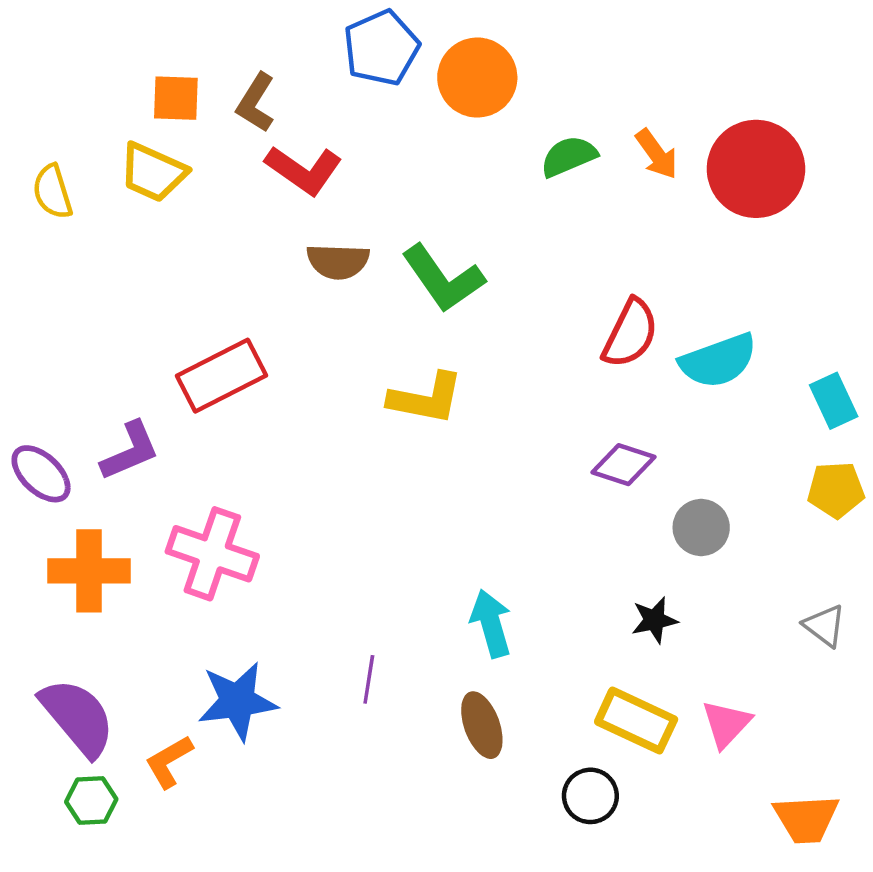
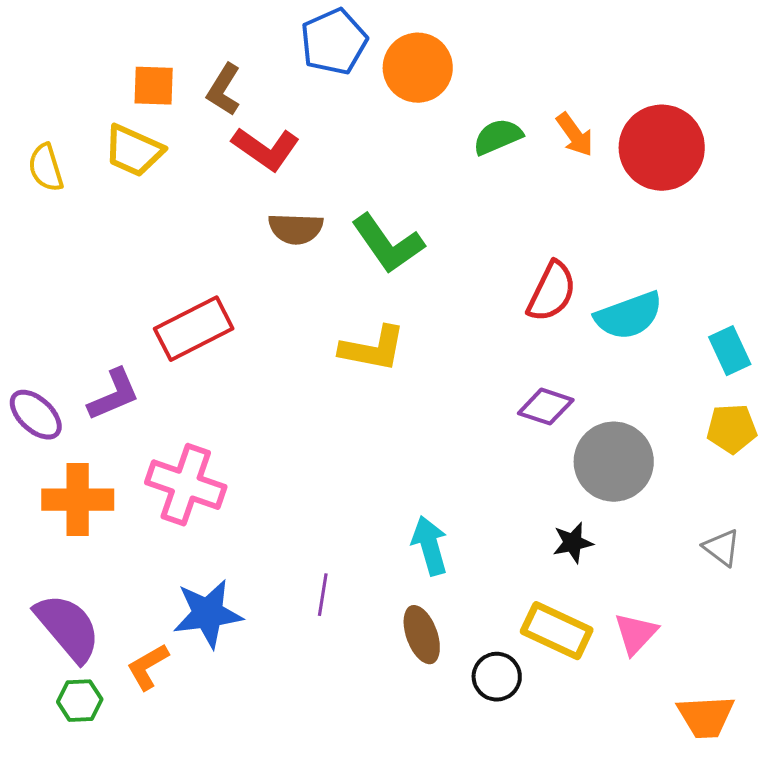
gray circle: (701, 528) -> (614, 462), size x1.6
black circle: (590, 796) -> (497, 677), moved

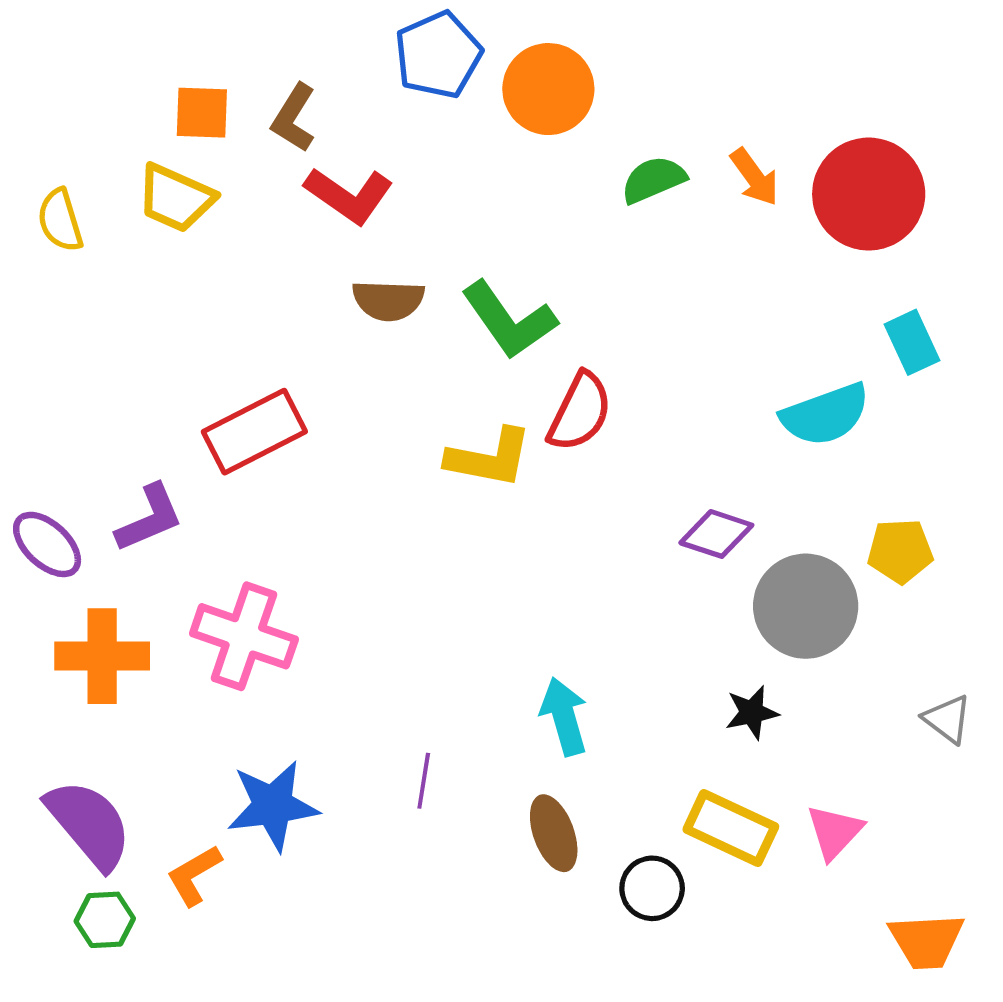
red semicircle: (552, 292) -> (580, 412), moved
cyan rectangle: (730, 351) -> (912, 342), moved
yellow pentagon: (732, 429) -> (900, 551), moved

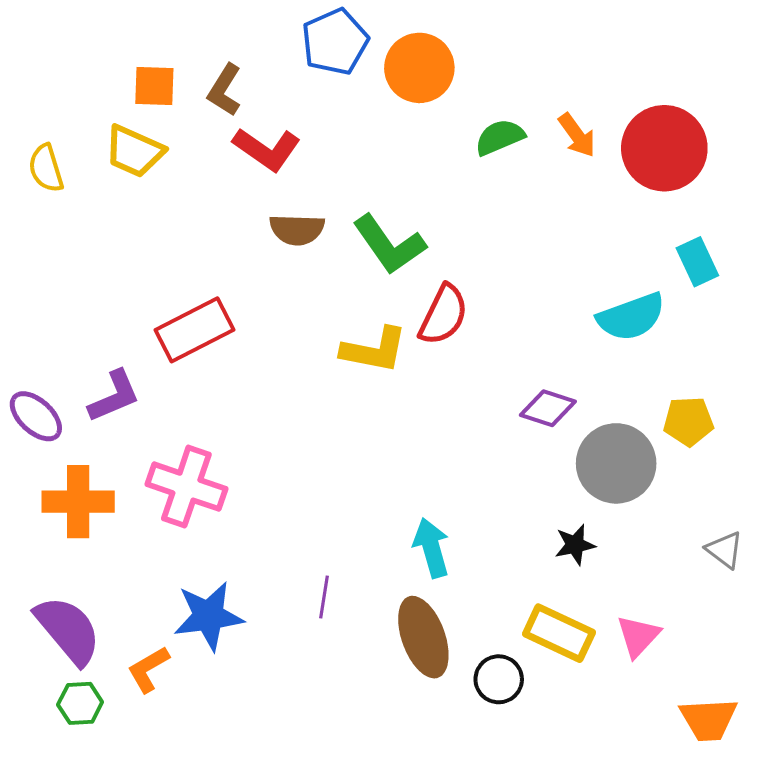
brown ellipse: (554, 833) -> (423, 637), size x1.4

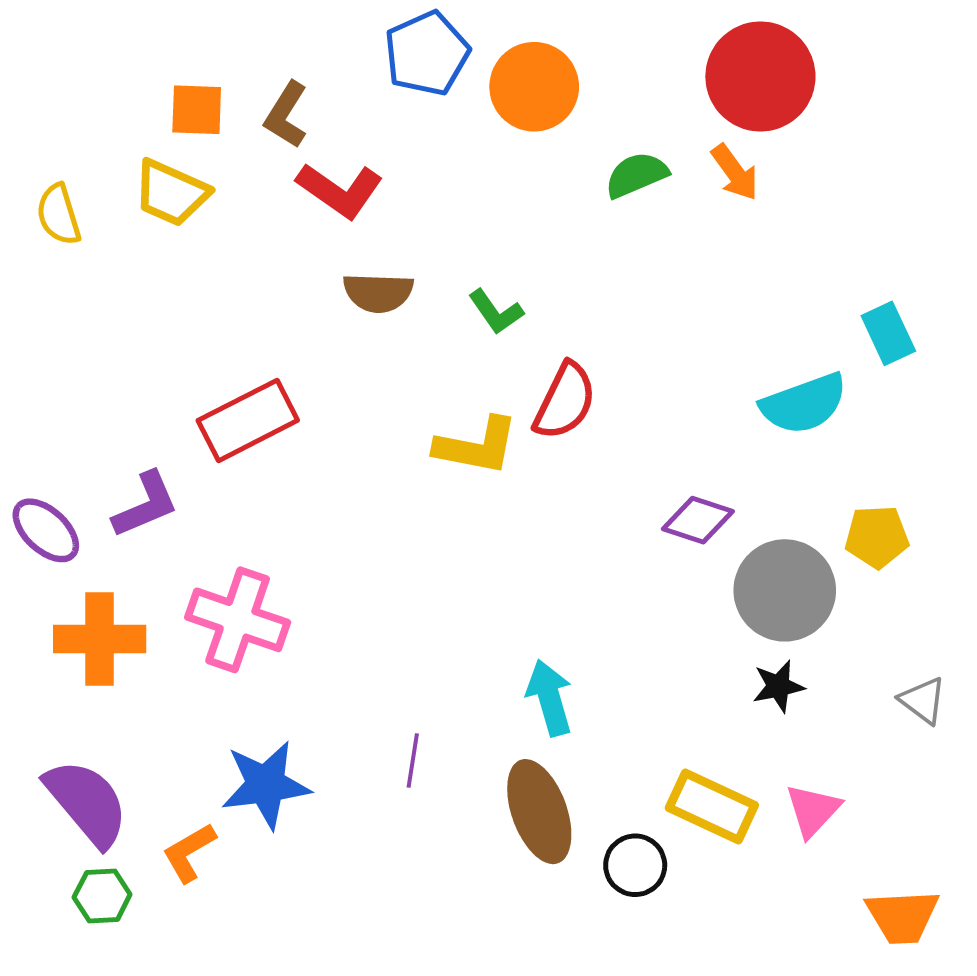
red circle: (664, 148) -> (760, 77), moved
green L-shape: (389, 245) -> (496, 312), size x0.6
black star: (575, 545) -> (778, 686), moved

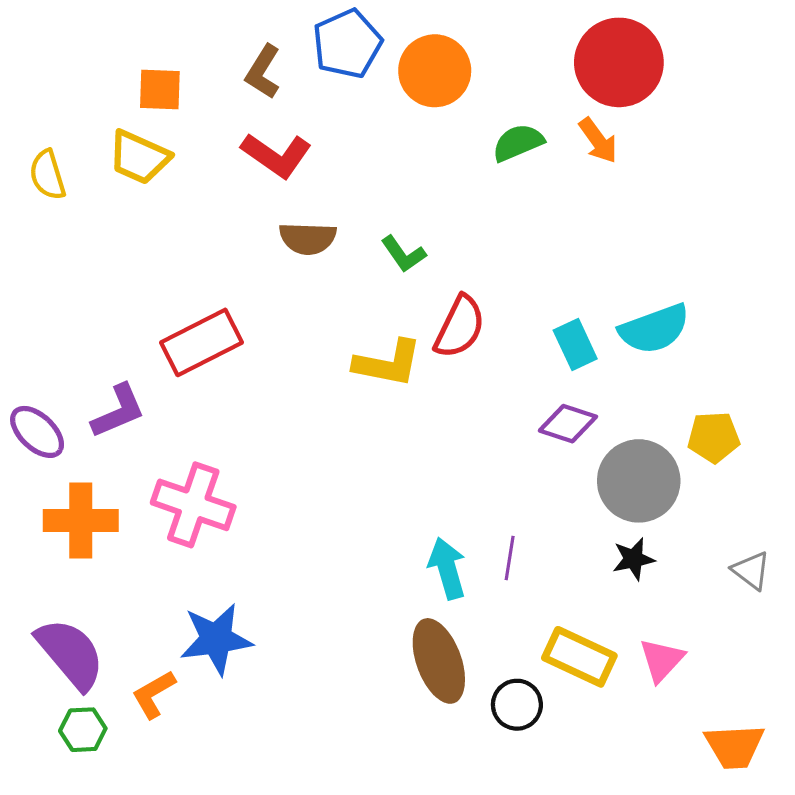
brown L-shape: (286, 115) -> (263, 72), moved
cyan rectangle: (888, 333) -> (575, 345), moved
purple line: (413, 760) -> (510, 558), moved

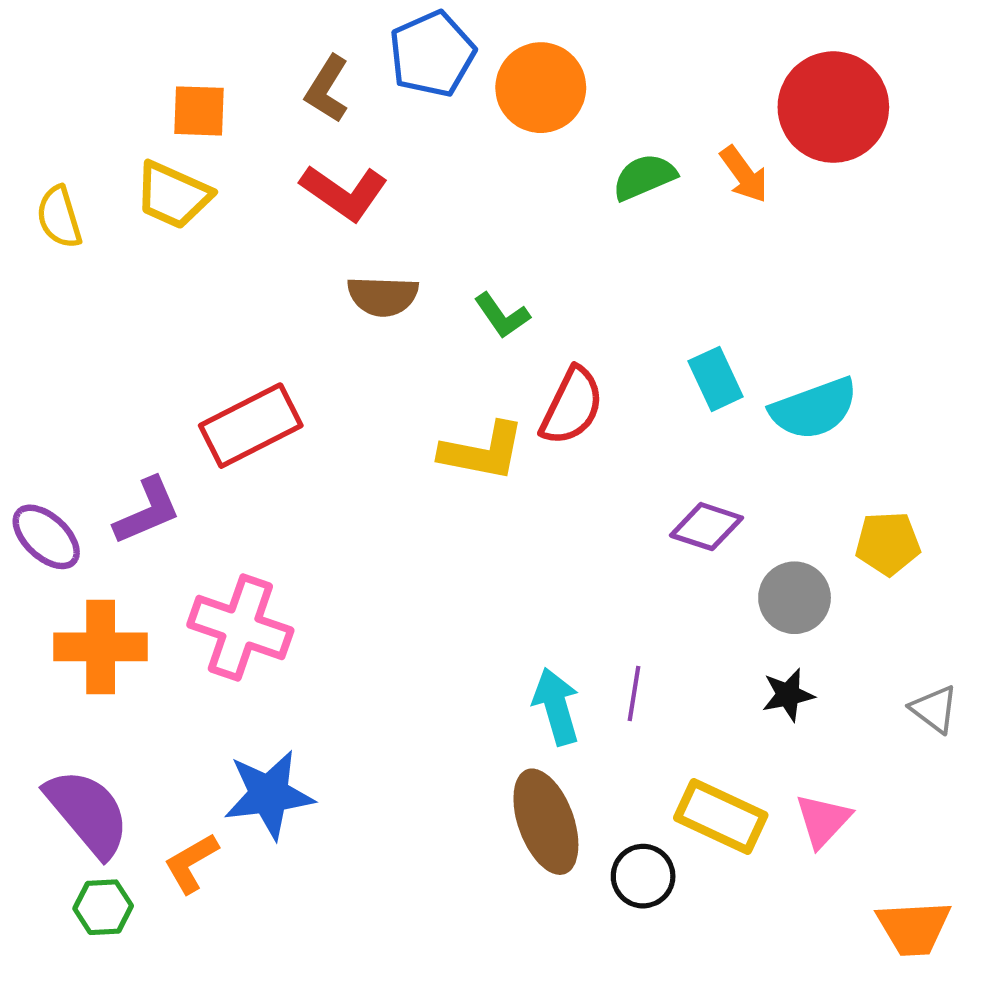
red circle: (619, 62) -> (833, 107), moved
cyan rectangle: (575, 345) -> (716, 379), moved
gray circle: (639, 481) -> (795, 598), size x0.7

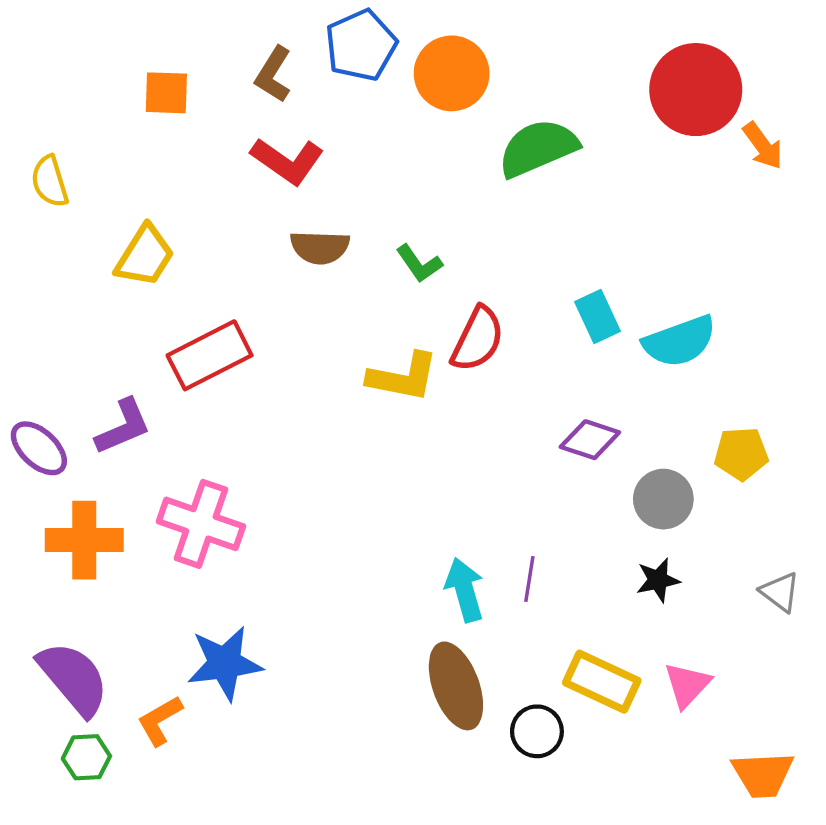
orange arrow: (744, 174) -> (763, 146), moved
green semicircle: (644, 177) -> (538, 148), size x1.5
yellow trapezoid: (173, 195) -> (145, 256), moved, turned -82

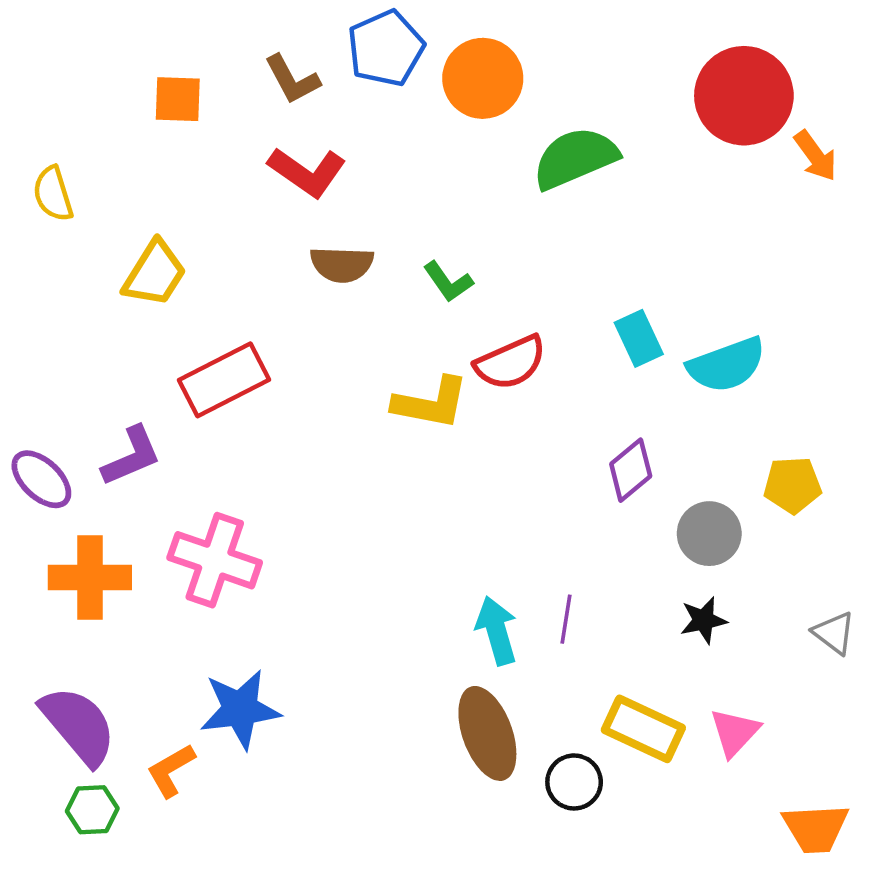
brown L-shape: (273, 74) -> (292, 79), turned -60
red semicircle: (478, 339) -> (511, 363), turned 40
purple diamond: (590, 440) -> (631, 470), turned -58

